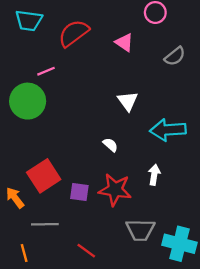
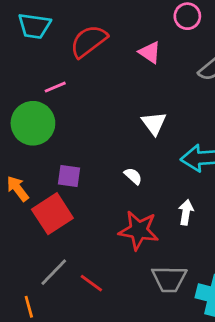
purple square: (79, 192) -> (69, 176), moved
orange arrow: (15, 198) -> (18, 189), moved
gray line: (45, 224) -> (54, 272), turned -45
red line: (86, 251) -> (91, 283), moved

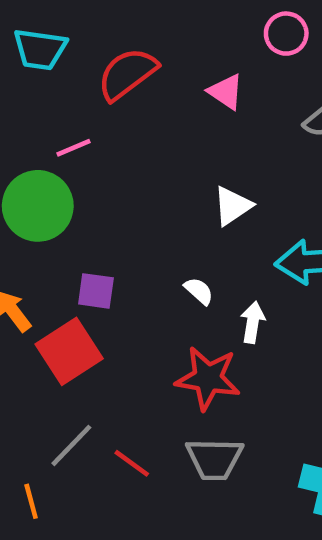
white triangle: (154, 123) -> (232, 206), turned 32
white arrow: (186, 212) -> (253, 322), moved
gray trapezoid: (169, 279) -> (215, 459), moved

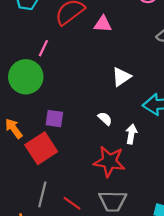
pink triangle: (226, 92) -> (103, 24), moved, turned -30
pink line: (74, 148) -> (43, 48), turned -42
gray line: (71, 445) -> (42, 194), turned -30

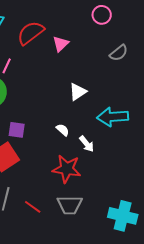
pink triangle: (103, 24) -> (61, 44), turned -48
white arrow: (131, 134) -> (87, 144), turned 132

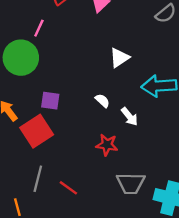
red star: (67, 169) -> (107, 145), size x0.7
gray trapezoid: (70, 205) -> (131, 183), moved

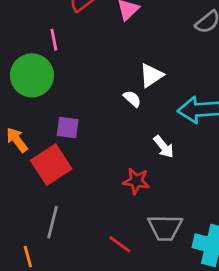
pink line: (39, 28) -> (54, 40), turned -36
white semicircle: (102, 101) -> (132, 99), moved
red line: (68, 188) -> (120, 244), moved

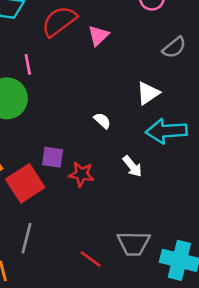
white triangle: (151, 75) -> (148, 93), moved
purple square: (68, 128) -> (53, 157), moved
red star: (136, 181) -> (81, 174), moved

